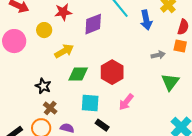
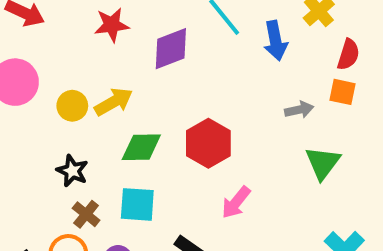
yellow circle: (44, 30) -> (72, 106), moved
cyan square: (90, 103) -> (137, 204), moved

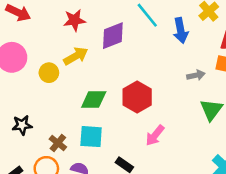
yellow arrow: (114, 102) -> (76, 56), moved
black star: (72, 171) -> (22, 125), moved, turned -30

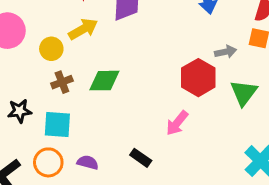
red hexagon: (137, 97) -> (198, 78), moved
cyan square: (91, 137) -> (57, 125), moved
brown cross: (58, 143) -> (62, 82), moved, turned 30

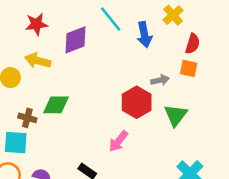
yellow arrow: (83, 29) -> (38, 61), turned -135
brown cross: (62, 82) -> (27, 118), moved, turned 36

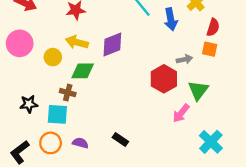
purple diamond: (75, 40) -> (112, 45), moved
green diamond: (56, 105) -> (83, 71), moved
pink arrow: (118, 141) -> (181, 113), moved

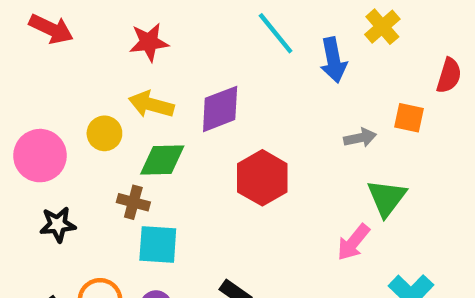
red semicircle: (213, 27) -> (449, 76), moved
pink circle: (20, 43) -> (40, 156), moved
red hexagon: (164, 79) -> (262, 178), moved
cyan square: (57, 114) -> (158, 244), moved

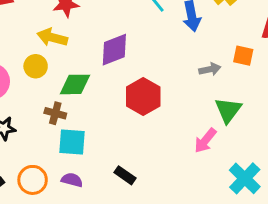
yellow arrow: (151, 104) -> (52, 37), moved

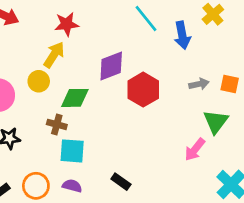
yellow arrow: (52, 37) -> (54, 55), turned 108
orange square: (243, 56) -> (230, 84), moved
red hexagon: (143, 97) -> (143, 90), moved

